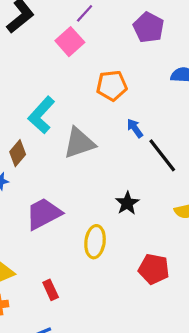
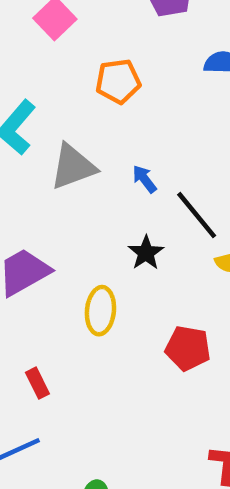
blue arrow: (135, 128) -> (145, 179), moved
black line: (162, 155) -> (197, 215), moved

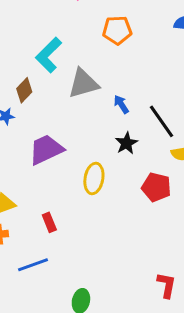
blue arrow: (145, 179) -> (121, 104), moved
red pentagon: (188, 348) -> (156, 187), moved

